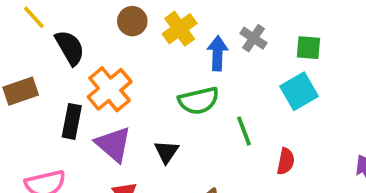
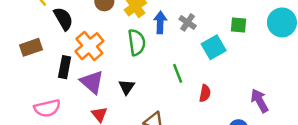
gray cross: (253, 38) -> (188, 22), moved
green square: (308, 48) -> (238, 25), moved
green semicircle: (199, 101) -> (137, 42), moved, turned -85

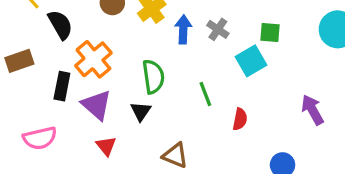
green square: (238, 25) -> (270, 33), moved
green semicircle: (137, 42) -> (153, 77), moved
purple arrow: (260, 101) -> (312, 110), moved

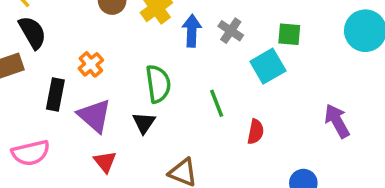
black semicircle: (60, 25) -> (32, 32), moved
orange cross: (93, 59) -> (91, 64), size x0.6

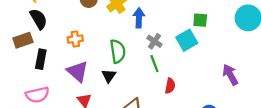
gray cross: (231, 31) -> (154, 41), moved
orange cross: (91, 64) -> (75, 39), turned 32
black rectangle: (55, 94) -> (41, 59), moved
red semicircle: (256, 132) -> (170, 86), moved

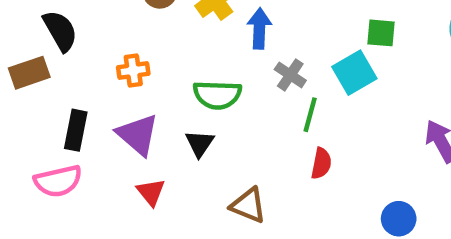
green semicircle: (118, 51) -> (217, 95), turned 100
black rectangle: (41, 59) -> (76, 130), moved
green line: (154, 64) -> (310, 115), moved, turned 36

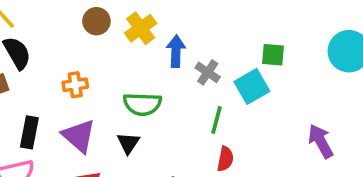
gray cross: (290, 75) -> (208, 72), moved

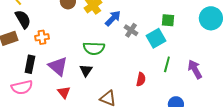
blue arrow: (176, 51) -> (113, 18), turned 42
orange cross: (75, 85) -> (42, 37), moved
green line: (217, 120) -> (167, 64), moved

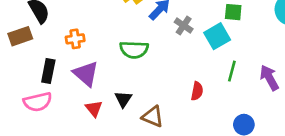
orange cross: (42, 37) -> (75, 39), moved
black triangle: (86, 70) -> (123, 99), moved

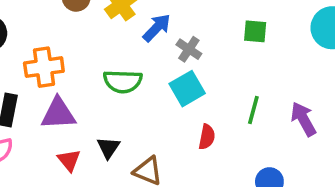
cyan square: (217, 36) -> (187, 89), moved
orange cross: (75, 39) -> (44, 67), size x1.5
purple triangle: (86, 74) -> (58, 114), turned -44

